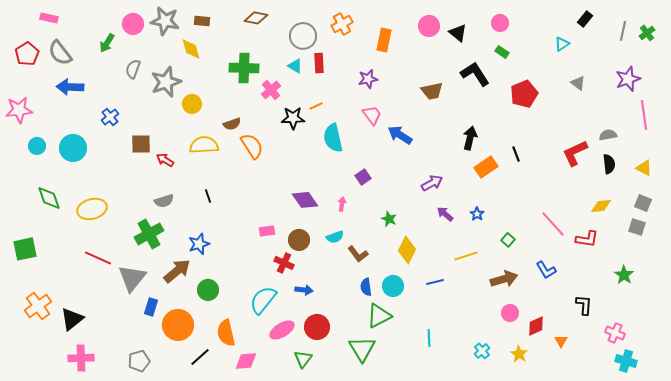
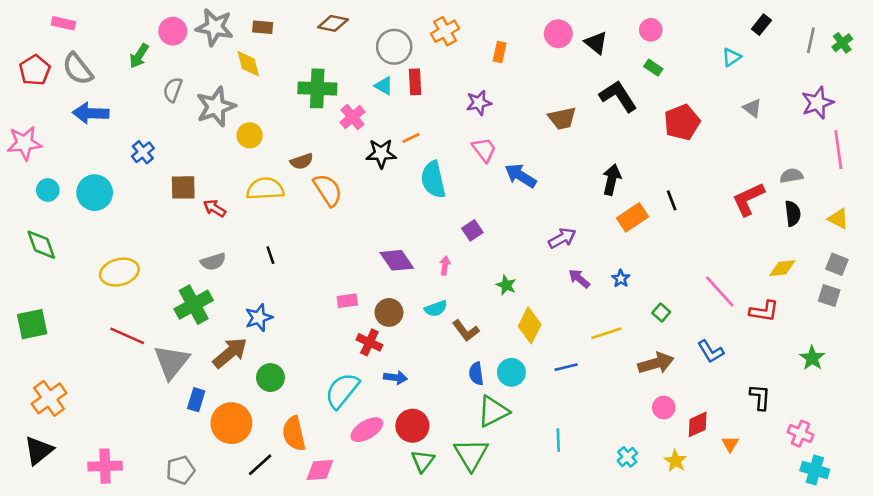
orange rectangle: (384, 40) -> (500, 52), size x0.7
green diamond: (49, 198) -> (41, 245), moved
black triangle: (72, 319) -> (39, 450), moved
green triangle: (303, 359) -> (423, 461), moved

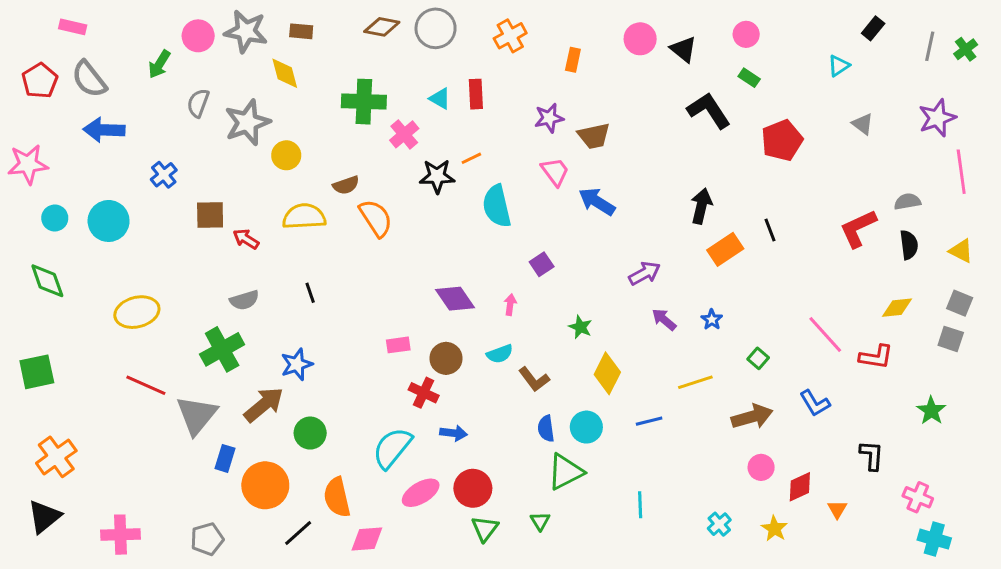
gray circle: (394, 47) -> (436, 28), moved
brown trapezoid: (562, 118) -> (594, 136), moved
green triangle: (471, 454) -> (540, 521), size x0.5

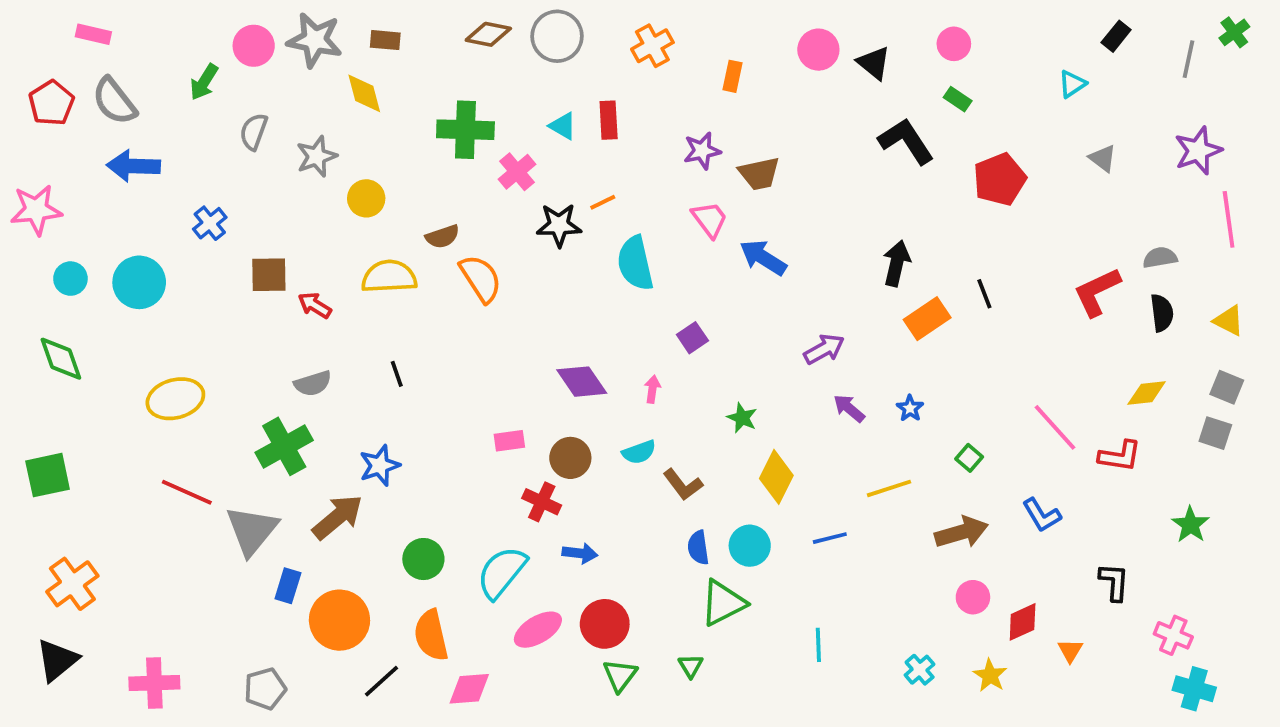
green cross: (966, 49) -> (1234, 32), moved
gray star: (247, 122) -> (317, 156), size x0.7
green circle: (310, 433) -> (423, 559), moved

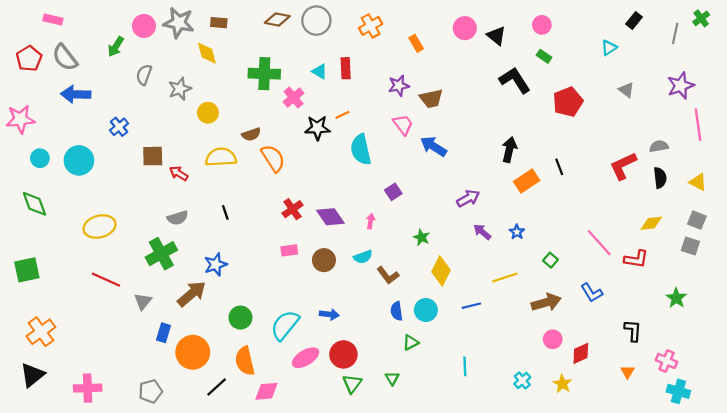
orange rectangle: (733, 76) -> (416, 43), turned -42
red cross: (542, 502) -> (292, 209), moved, turned 30
gray triangle: (252, 530) -> (143, 301), size x0.6
green triangle: (723, 603) -> (411, 343), size x0.6
orange triangle: (1070, 651) -> (627, 372), moved

